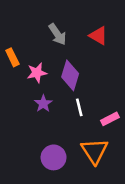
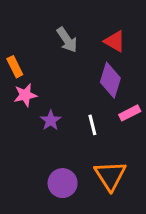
pink star: (37, 73) -> (25, 95), moved
purple diamond: (70, 75) -> (110, 80), moved
pink rectangle: (110, 119) -> (130, 113), moved

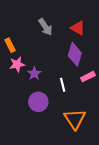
purple star: (51, 120) -> (34, 74), moved
purple circle: (63, 183) -> (38, 102), moved

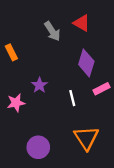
red triangle: (78, 28) -> (82, 23), moved
pink star: (17, 64) -> (16, 103), moved
purple circle: (38, 102) -> (38, 147), moved

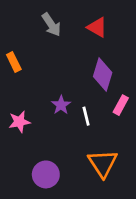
gray arrow: (52, 31) -> (51, 25), moved
purple star: (39, 85) -> (61, 105), moved
pink rectangle: (102, 89) -> (121, 105), turned -35

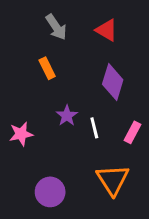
orange rectangle: (14, 62) -> (47, 68), moved
pink rectangle: (121, 105) -> (133, 132), moved

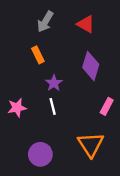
gray arrow: (56, 27) -> (45, 22), turned 65
purple star: (67, 116) -> (54, 83), moved
white line: (94, 128) -> (53, 106), moved

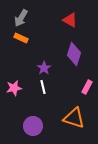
gray arrow: (45, 22) -> (21, 18), moved
orange rectangle: (38, 55) -> (21, 38), moved, turned -40
orange triangle: (91, 145) -> (74, 118), turned -40

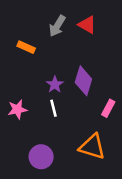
gray arrow: (21, 18) -> (57, 26), moved
purple diamond: (74, 54) -> (83, 81), moved

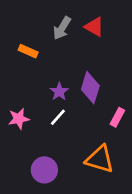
white line: (54, 108) -> (58, 117), turned 56

